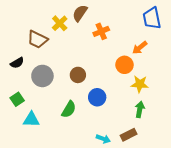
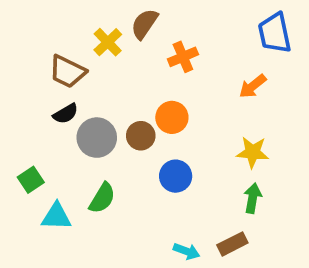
black semicircle: (17, 63) -> (66, 114), moved
orange circle: (125, 65) -> (172, 117), moved
gray circle: (42, 76) -> (97, 138), moved
green semicircle: (69, 109) -> (102, 198), moved

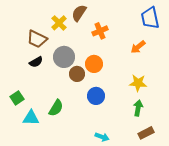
gray circle: (97, 138) -> (64, 57), moved
brown rectangle: (232, 244) -> (146, 133), moved

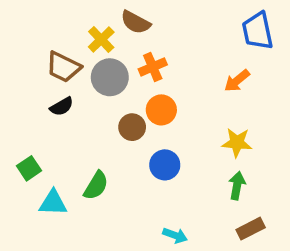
brown semicircle: (79, 13) -> (136, 22), turned -96
orange cross: (100, 31) -> (153, 67), moved
gray circle: (64, 57) -> (110, 77), moved

